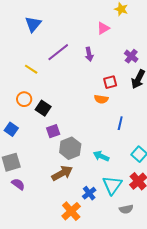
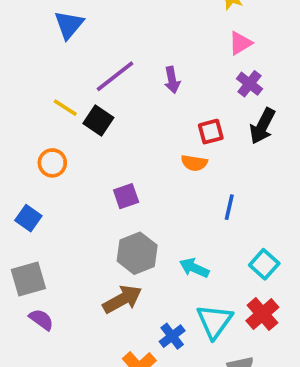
pink triangle: (103, 28) -> (240, 43), moved
black square: (43, 108) -> (98, 121), moved
purple square: (53, 131) -> (126, 196), moved

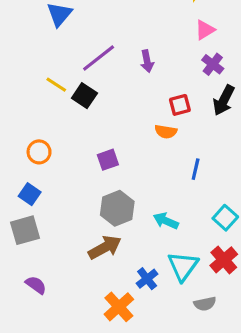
orange circle: (52, 163) -> (39, 152), moved
blue square: (28, 218) -> (30, 194), moved
purple semicircle: (41, 320) -> (36, 285), moved

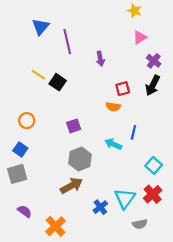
purple line: (99, 58) -> (67, 42), moved, turned -65
purple cross: (213, 64) -> (154, 61), moved
cyan arrow: (166, 221) -> (113, 144), moved
orange cross: (119, 307) -> (55, 226), moved

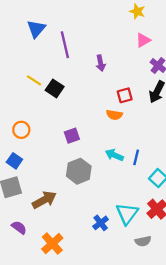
blue line: (133, 132) -> (136, 157), moved
brown arrow: (72, 186) -> (44, 200), moved

